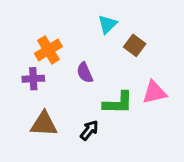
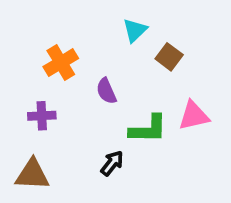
purple cross: (33, 79) -> (42, 116), moved
brown triangle: (44, 124) -> (32, 175), moved

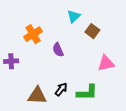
purple cross: (42, 116) -> (11, 61), moved
green L-shape: (148, 129) -> (87, 92), moved
brown triangle: (32, 175) -> (37, 96), moved

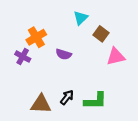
purple semicircle: (58, 50) -> (64, 54), turned -48
purple cross: (11, 61) -> (23, 57), moved, turned 32
pink triangle: (106, 63) -> (116, 57), moved

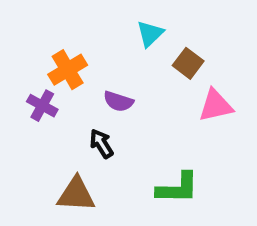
black arrow: (67, 97) -> (101, 144), moved, turned -70

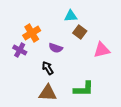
cyan triangle: (150, 34) -> (71, 16), turned 40
brown square: (188, 63) -> (80, 32), moved
brown triangle: (76, 194) -> (48, 93), moved

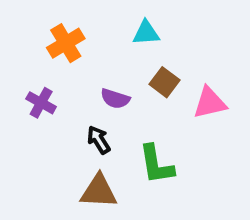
brown square: (80, 32) -> (164, 82), moved
orange cross: (32, 33) -> (66, 43), moved
green L-shape: (84, 89) -> (156, 164), moved, turned 80

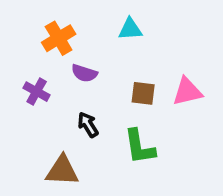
brown square: (164, 82) -> (143, 93), moved, turned -30
purple semicircle: (115, 99) -> (84, 73), moved
brown triangle: (99, 191) -> (62, 171), moved

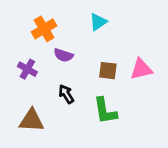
cyan triangle: (130, 29) -> (98, 22), turned -30
brown triangle: (62, 171) -> (32, 120), moved

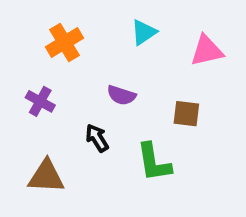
purple semicircle: (63, 55) -> (121, 95), moved
pink triangle: (141, 69) -> (207, 51), moved
brown square: (108, 71) -> (186, 114), moved

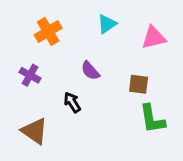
purple semicircle: (121, 95) -> (90, 71), turned 30
green L-shape: (154, 162) -> (152, 119), moved
brown triangle: (46, 177) -> (35, 131), turned 32

